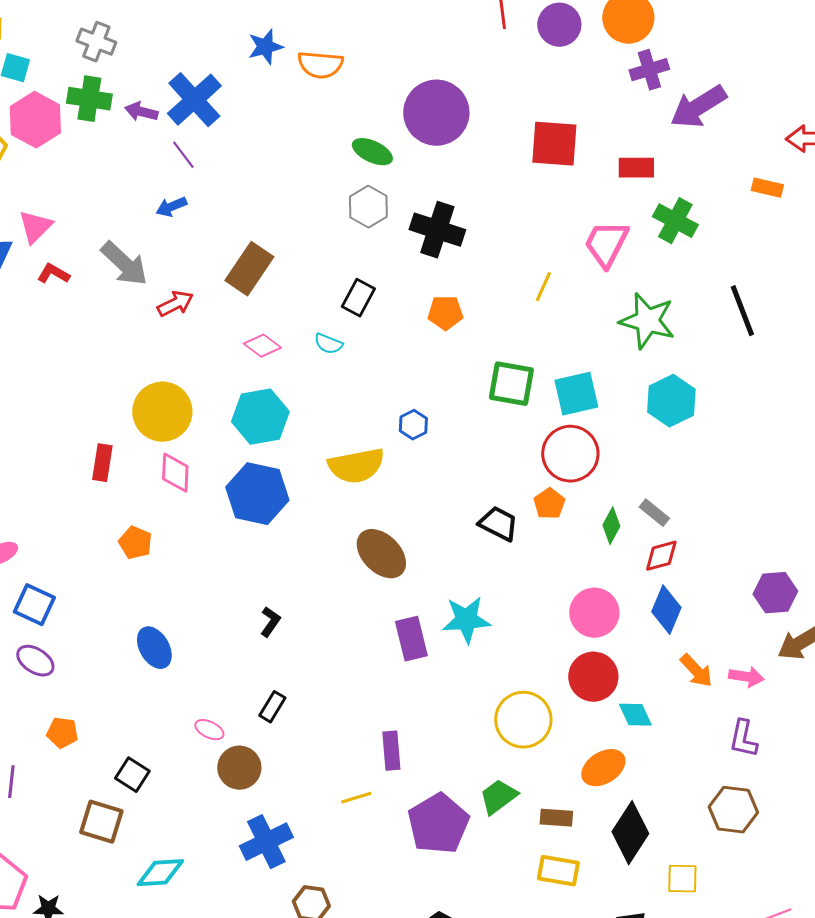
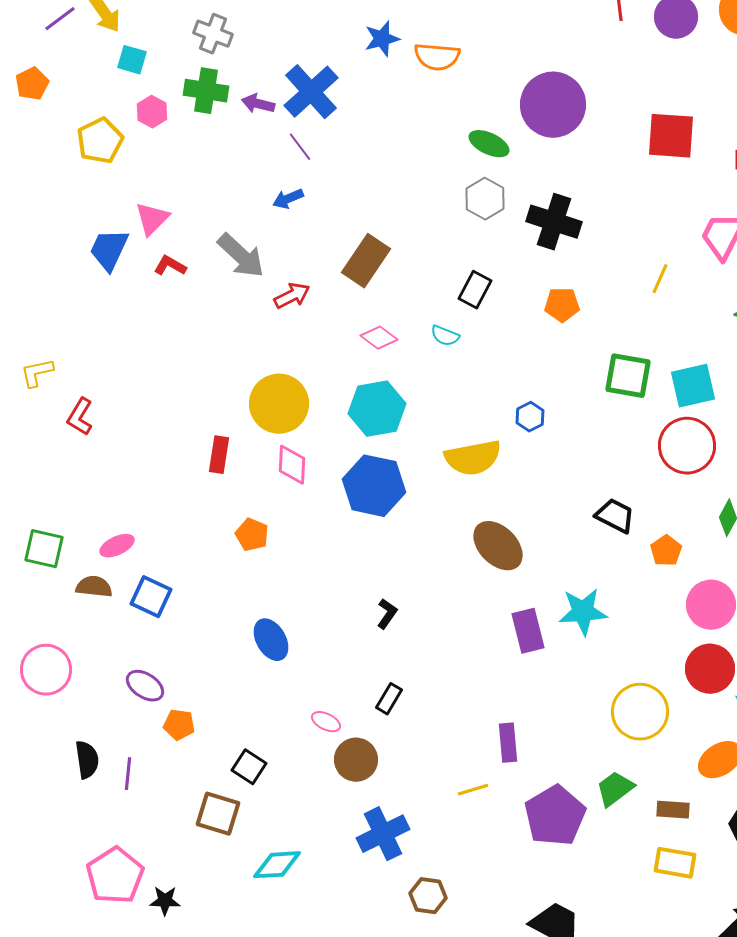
pink hexagon: (35, 120) -> (152, 112), size x0.6
orange pentagon: (549, 504) -> (666, 551), moved
purple ellipse: (35, 661) -> (145, 686), moved

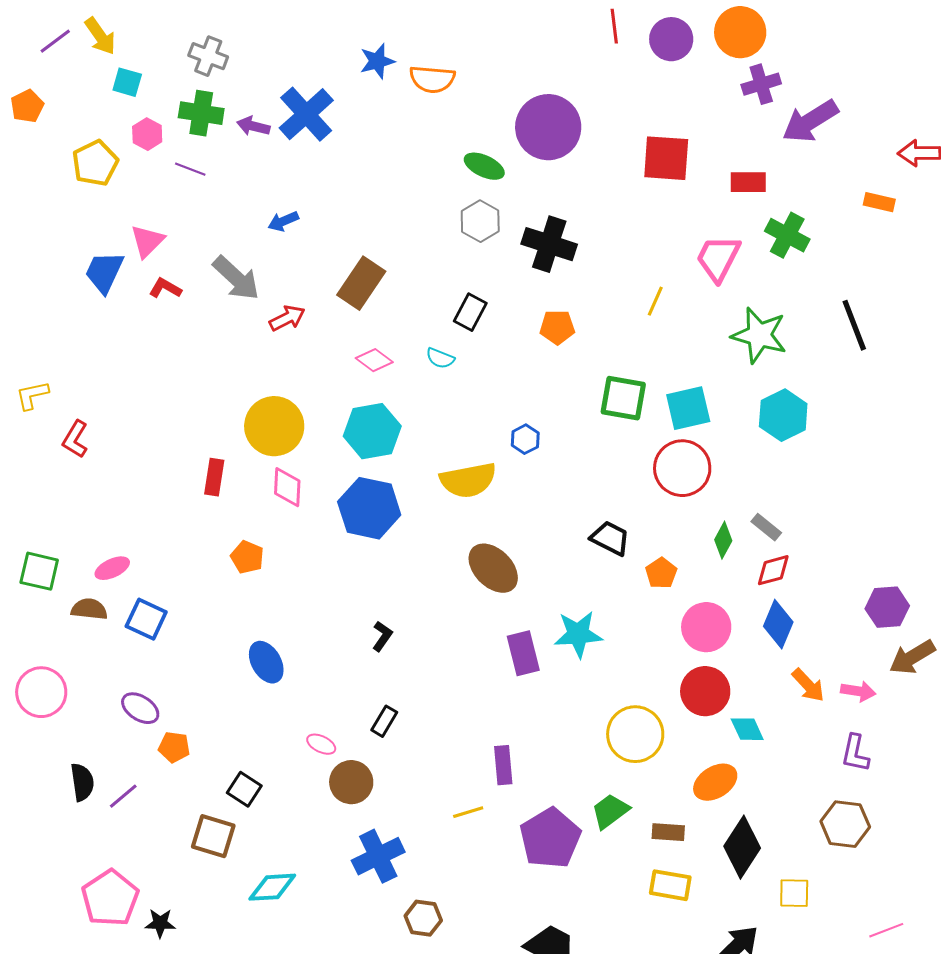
purple line: (300, 147) -> (190, 169), moved, turned -32
purple line: (128, 774) -> (123, 796), turned 44

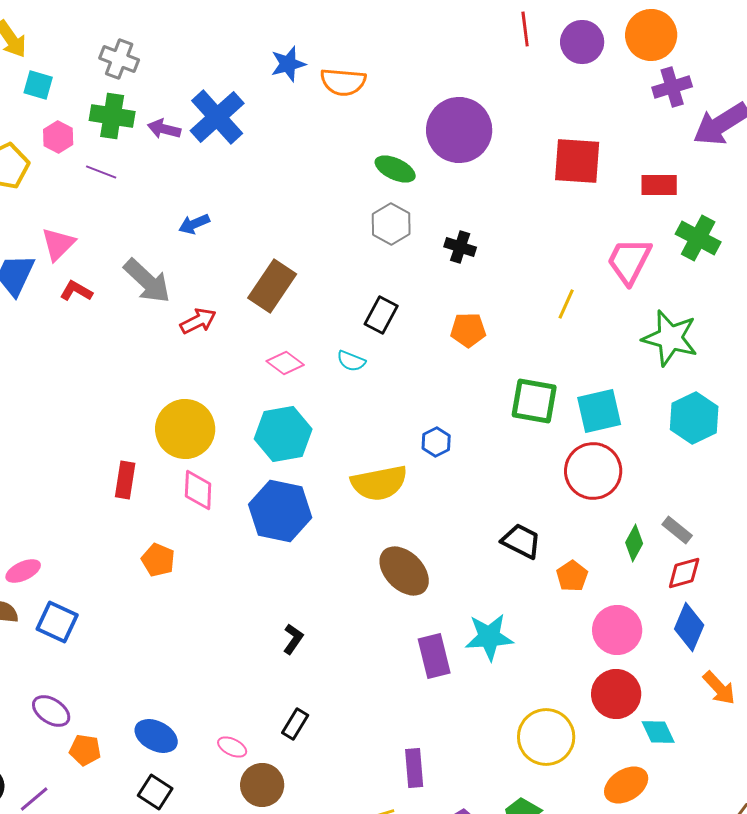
black cross: (549, 244) -> (460, 247), size x0.6
blue ellipse: (266, 662) -> (156, 736), moved, turned -33

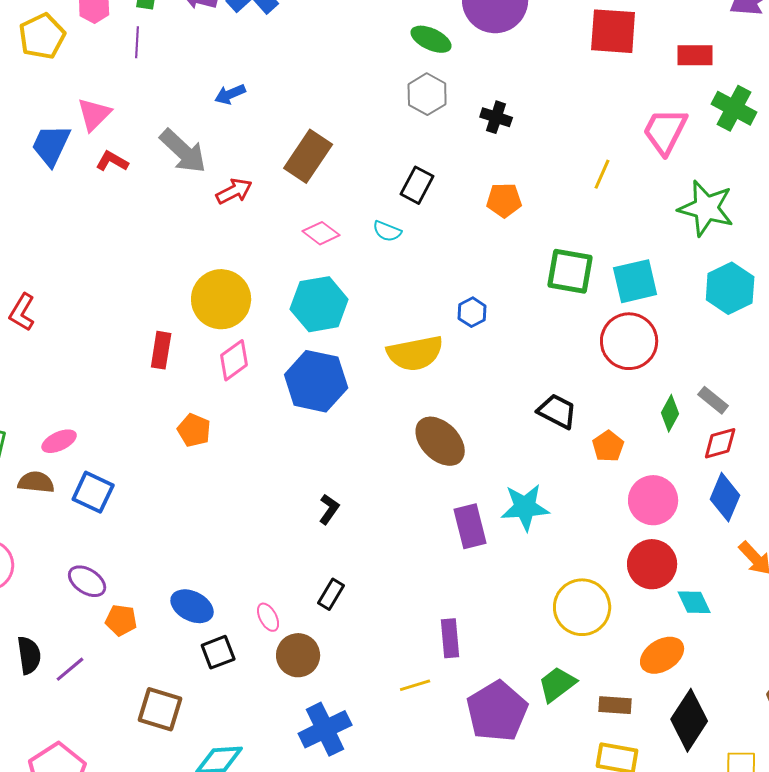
purple line: (101, 172) -> (137, 42), turned 72
pink diamond: (198, 490) -> (234, 360), turned 51
pink ellipse: (232, 747) -> (268, 617), turned 36
black square: (155, 792) -> (218, 652), moved, turned 36

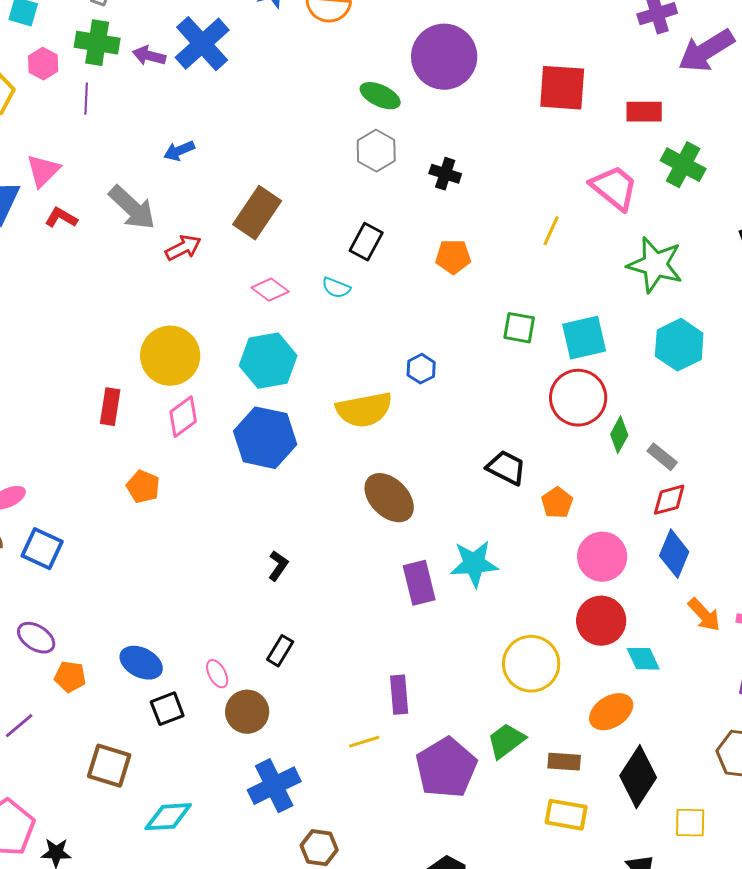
pink trapezoid: (665, 131) -> (614, 188), turned 102
green square: (570, 271) -> (519, 328), size x0.7
green diamond: (670, 413) -> (619, 435), moved

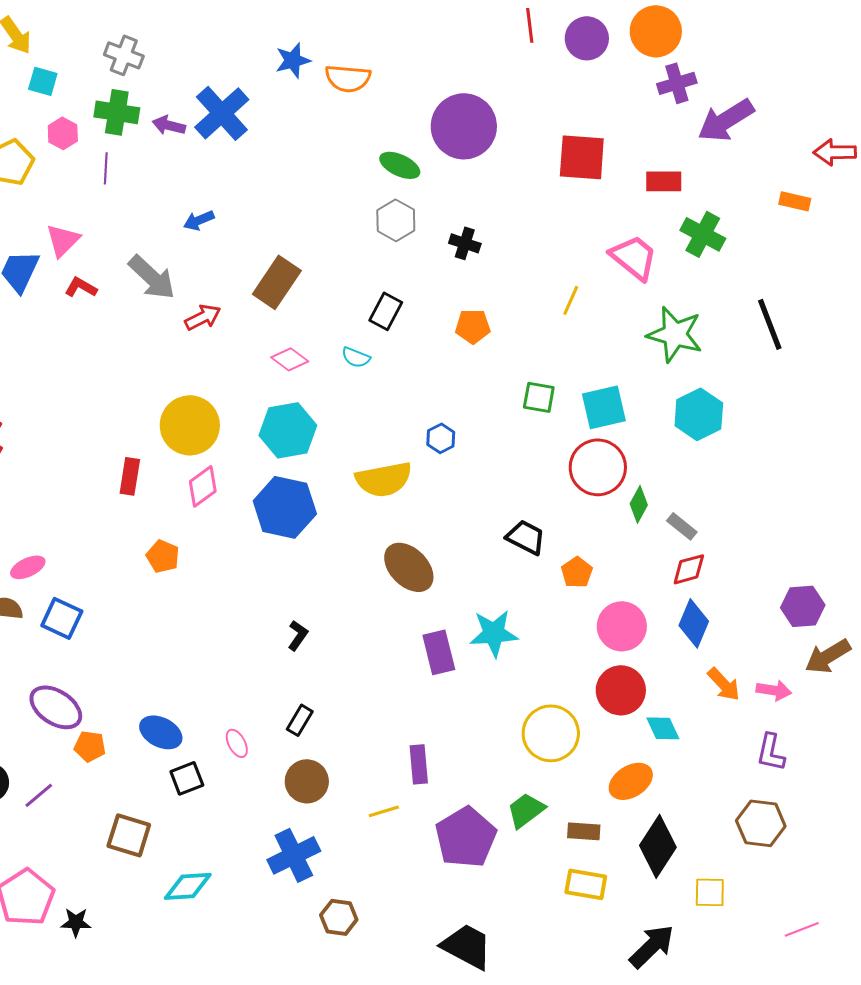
purple ellipse: (36, 638) -> (56, 707), size x1.4
brown circle: (247, 712) -> (307, 781), moved

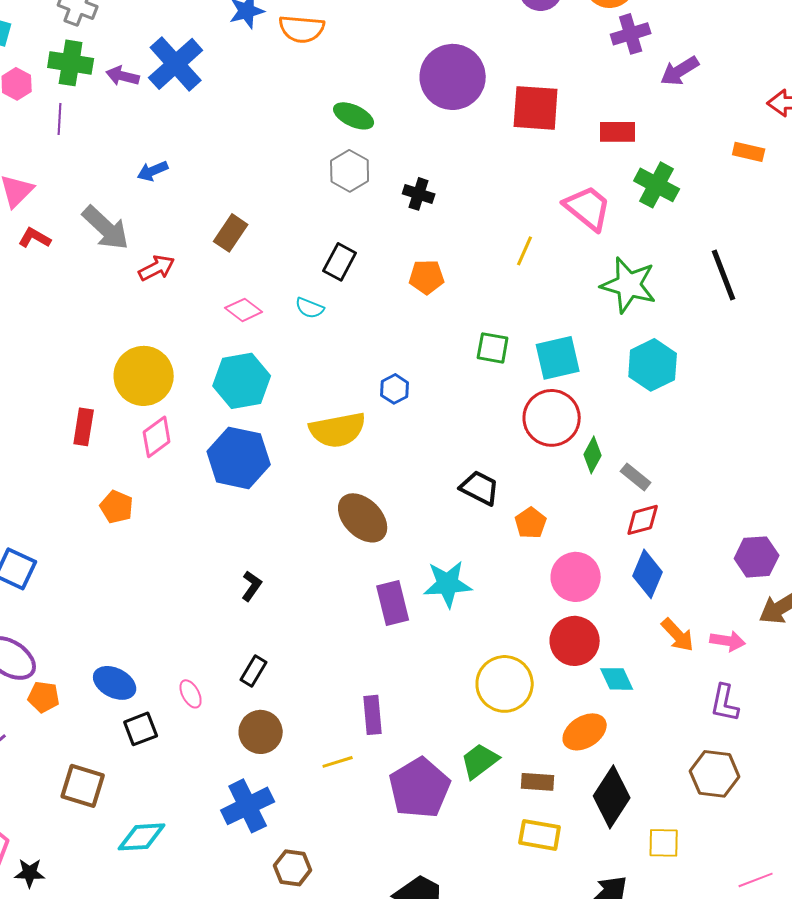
purple arrow: (726, 120) -> (680, 71), size x0.7
purple circle: (464, 126) -> (453, 77), moved
brown rectangle: (277, 282) -> (231, 233), size x0.7

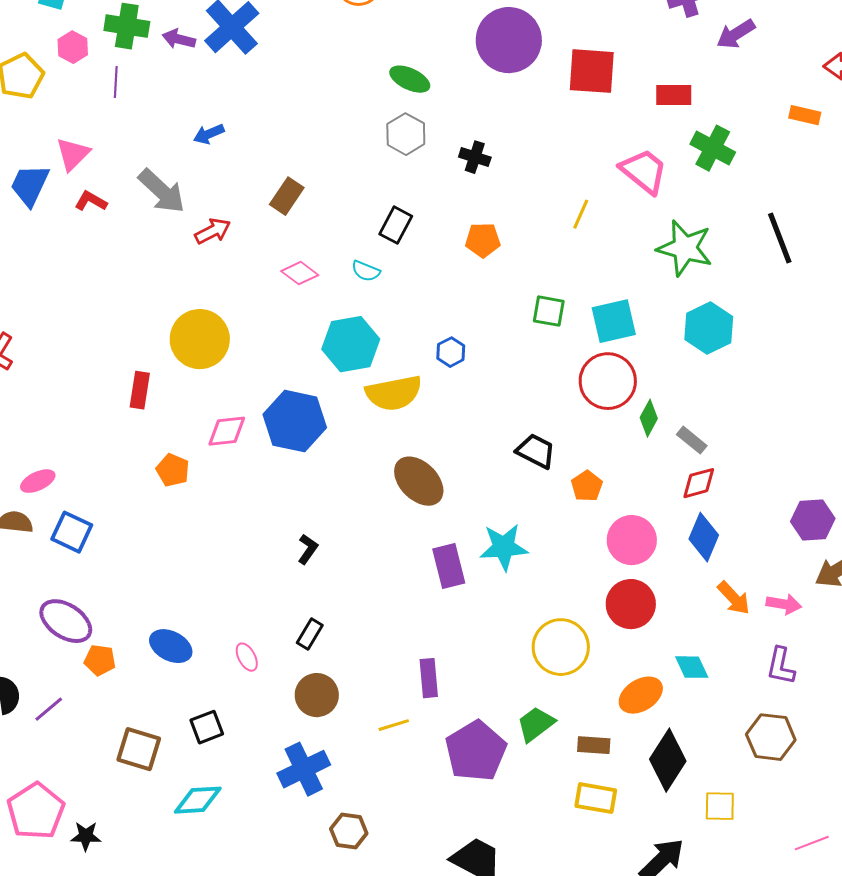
cyan hexagon: (242, 381) -> (351, 344), moved
pink diamond: (157, 437) -> (227, 431), moved, turned 30
cyan diamond: (617, 679) -> (692, 667), moved
black square: (141, 729) -> (207, 727), moved

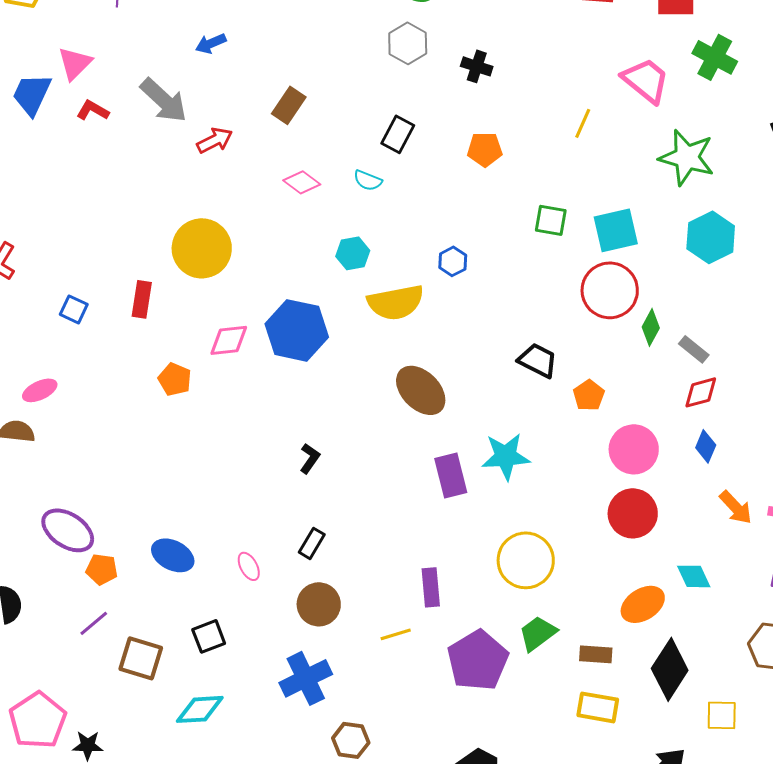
cyan hexagon: (351, 344) -> (353, 253), size x0.6
blue square: (72, 532) -> (74, 309), moved, size x0.7
blue diamond: (704, 537) -> (706, 446), size x0.7
yellow circle: (561, 647) -> (526, 560), moved
purple line: (49, 709) -> (94, 623), moved

